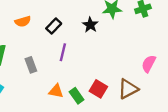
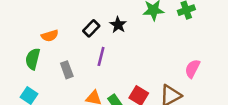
orange semicircle: (23, 21) -> (50, 36), moved
black star: (90, 25) -> (118, 25), moved

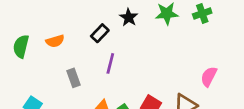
black star: (118, 25) -> (129, 17), moved
green semicircle: (33, 59) -> (21, 46), moved

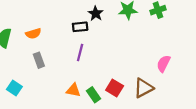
black rectangle: (100, 33) -> (80, 27), moved, turned 40
gray rectangle: (73, 78) -> (39, 60), moved

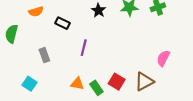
black rectangle: (80, 27) -> (62, 23), moved, turned 32
orange semicircle: (33, 33) -> (36, 12), moved
cyan square: (14, 88) -> (30, 84), moved

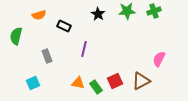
red square: (117, 82) -> (115, 81), turned 35
cyan square: (30, 84) -> (33, 83), turned 32

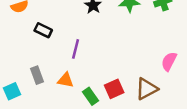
black rectangle: (64, 26) -> (43, 30), moved
gray rectangle: (47, 56) -> (37, 75), moved
orange triangle: (78, 83) -> (66, 80), moved

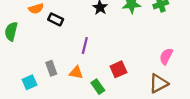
black rectangle: (43, 30) -> (56, 19), moved
red square: (114, 89) -> (118, 69), moved
brown triangle: (147, 89) -> (159, 83), moved

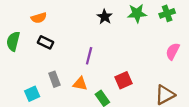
black rectangle: (56, 19) -> (46, 42), moved
pink semicircle: (166, 56) -> (173, 51), moved

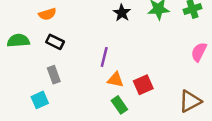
green semicircle: (13, 41) -> (18, 41), turned 72
gray rectangle: (54, 79) -> (54, 75), moved
orange triangle: (80, 84) -> (116, 80), moved

